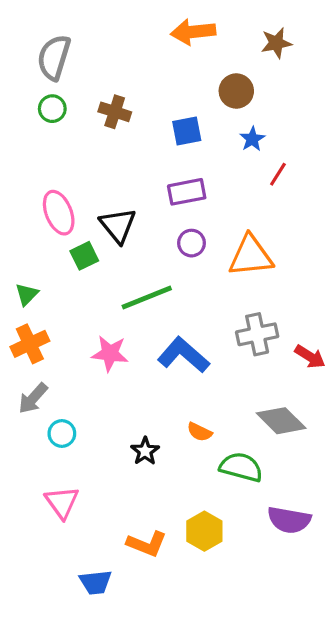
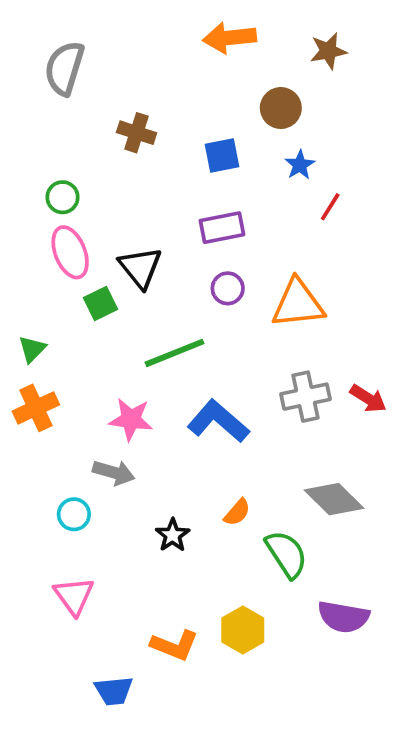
green circle: (52, 109) -> (62, 197), moved
red arrow: (310, 357) -> (368, 398), moved
gray arrow: (33, 398) -> (114, 473), moved, turned -116
orange semicircle: (199, 432) -> (237, 512), turned -75
green semicircle: (241, 467) -> (287, 554), turned 42

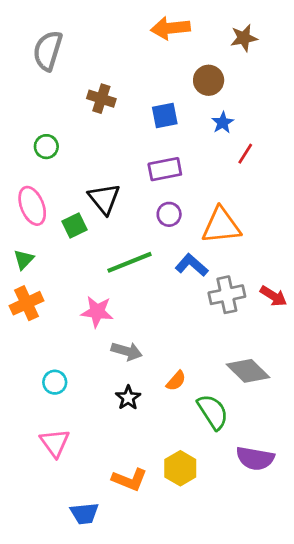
pink ellipse: (70, 252) -> (32, 206), moved
blue L-shape: (218, 421) -> (192, 265), moved, size x0.7
gray arrow: (114, 473) -> (127, 351), moved

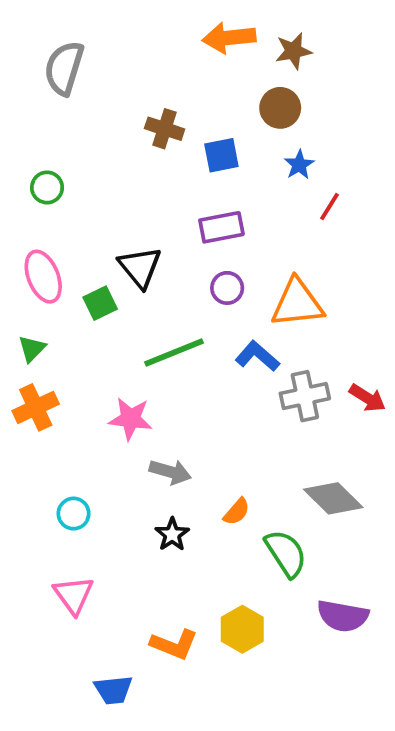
brown star: (244, 38) -> (293, 51), moved
brown cross: (101, 99) -> (165, 129), moved
green circle: (46, 147) -> (47, 187), moved

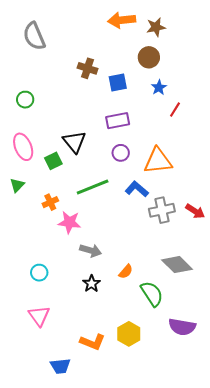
gray semicircle: (64, 68) -> (34, 36), turned -40
orange cross: (36, 407) -> (50, 202), moved, size x0.7

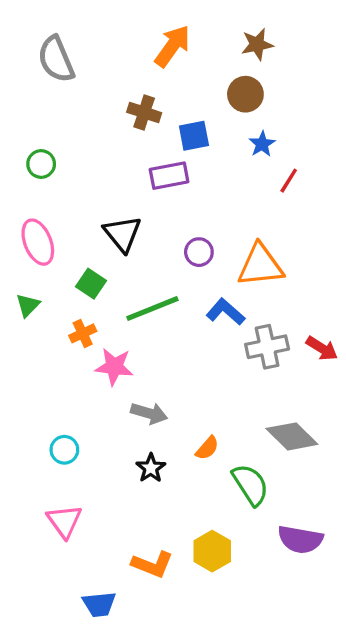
orange arrow: (122, 20) -> (172, 46), moved, turned 132
purple rectangle: (118, 121) -> (169, 176), moved
green square: (53, 161) -> (91, 284), moved, turned -30

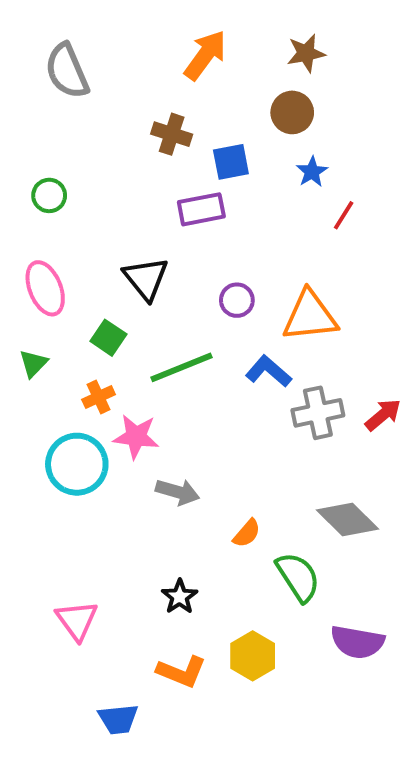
red arrow: (322, 348) -> (383, 415), turned -72
cyan circle: (64, 450) -> (77, 464), moved, size x1.8
black star: (151, 468) -> (180, 597), moved

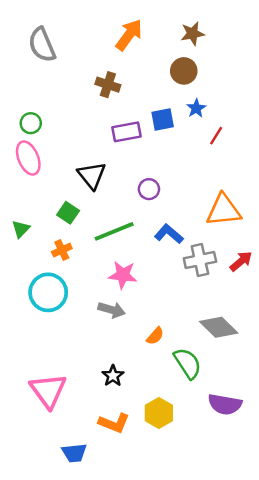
blue square: (231, 162) -> (163, 119), moved
pink ellipse: (45, 288) -> (28, 158), moved
orange triangle: (310, 316) -> (224, 210), moved
pink star: (136, 437) -> (123, 275), moved
pink triangle: (77, 620) -> (48, 391), size x1.4

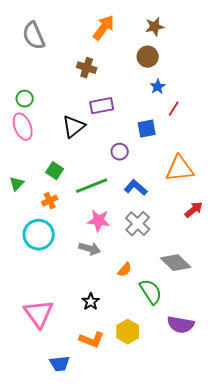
blue square: (163, 119) -> (147, 129), moved
black triangle: (92, 175) -> (74, 127), moved, turned 30
gray cross: (200, 260) -> (138, 224), moved, turned -35

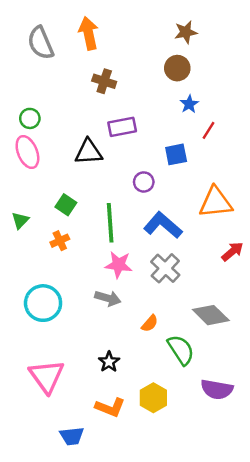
orange arrow: (104, 28) -> (89, 33), moved, turned -48
black triangle: (74, 127) -> (89, 152), turned 35
green line: (92, 186) -> (110, 223), turned -72
blue L-shape: (136, 188) -> (163, 225), size x1.4
cyan circle: (39, 235) -> (43, 303), moved

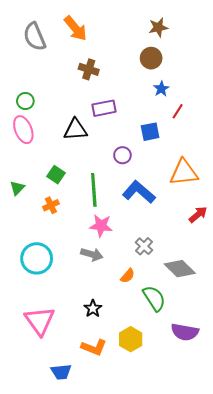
orange arrow: (89, 33) -> (75, 28), turned 152
gray cross: (165, 268) -> (144, 246), moved, size x0.7

